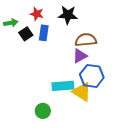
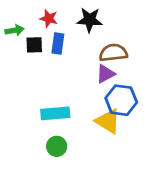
black square: (26, 34) -> (34, 45), turned 32
cyan rectangle: (63, 86) -> (55, 113), moved

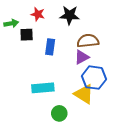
blue rectangle: (58, 44) -> (50, 47), moved
green circle: (57, 146) -> (59, 113), moved

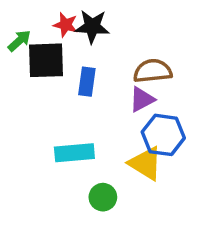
black star: (69, 15) -> (92, 27), moved
green arrow: (11, 23) -> (19, 41), turned -32
black square: (27, 35) -> (46, 60), size x1.6

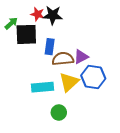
brown semicircle: (153, 71) -> (63, 59), moved
yellow triangle: (146, 163) -> (69, 82), moved, turned 45

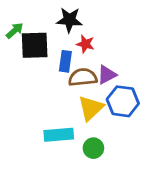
red star: (38, 14) -> (85, 44), moved
cyan rectangle: (43, 87) -> (59, 135), moved
green circle: (59, 112) -> (93, 148), moved

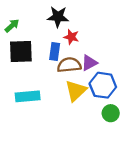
black square: (35, 45) -> (21, 51), moved
cyan rectangle: (59, 135) -> (28, 96), moved
green circle: (93, 148) -> (111, 113), moved

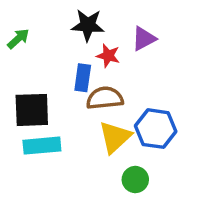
black square: (21, 51) -> (32, 110), moved
purple triangle: (89, 63) -> (144, 39), moved
green circle: (111, 113) -> (135, 180), moved

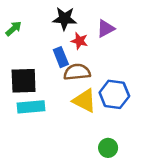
blue rectangle: (83, 78) -> (61, 57), turned -30
yellow triangle: (115, 137) -> (84, 101), turned -50
green circle: (135, 180) -> (108, 148), moved

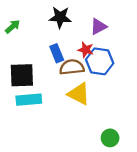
red star: (79, 41) -> (86, 50), moved
blue hexagon: (114, 94) -> (100, 61), moved
green circle: (108, 148) -> (110, 138), moved

